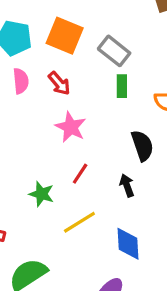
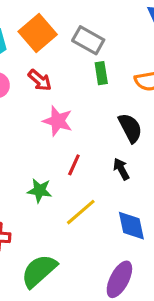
orange square: (65, 36) -> (38, 33), turned 36

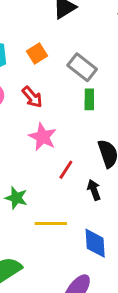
orange square: (38, 33) -> (37, 53), size x0.6
red line: (74, 165) -> (66, 170), moved
yellow line: (81, 212) -> (51, 223), turned 32

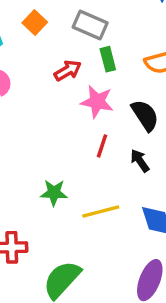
red arrow: (32, 97) -> (68, 71), moved, turned -65
pink star: (43, 137) -> (97, 102), moved

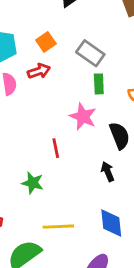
red arrow: (68, 71) -> (39, 71), moved
red line: (102, 146) -> (56, 148), moved, turned -42
yellow line: (101, 212) -> (58, 227), moved

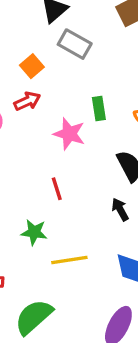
gray rectangle: (90, 53) -> (75, 44), moved
pink star: (83, 117) -> (69, 134), moved
yellow line: (58, 227) -> (69, 260), moved

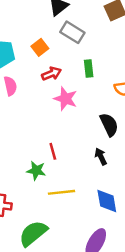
red arrow: (27, 101) -> (51, 74), moved
green rectangle: (99, 108) -> (89, 69), moved
red line: (57, 189) -> (53, 151), moved

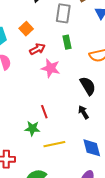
gray rectangle: (72, 32) -> (63, 13), moved, turned 72

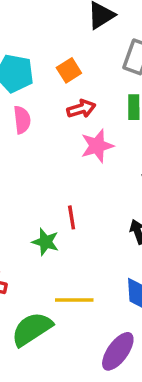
pink star: (51, 68) -> (97, 146), turned 30
yellow line: (54, 144) -> (74, 300), moved

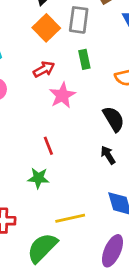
orange square: (69, 70) -> (46, 28), moved, size x1.4
red line: (72, 217) -> (48, 146), moved

